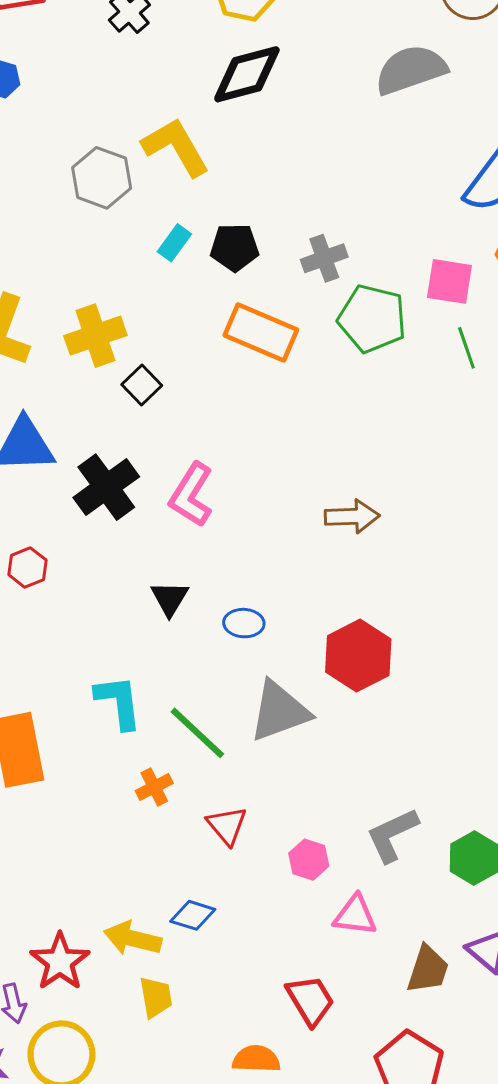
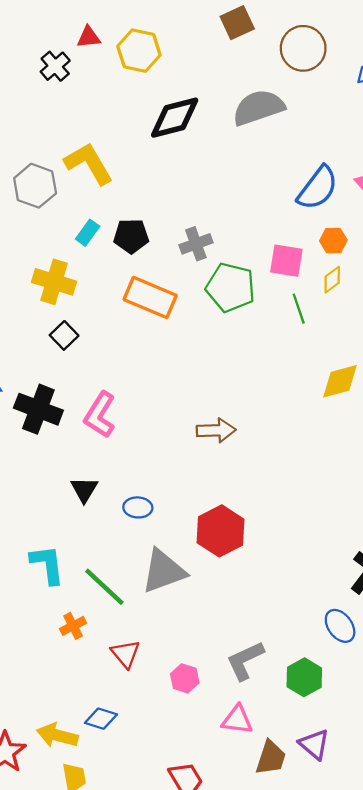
black diamond: (247, 74) -> (175, 118), moved
yellow cross: (95, 336) -> (54, 282), moved, turned 36
black cross: (106, 487) -> (38, 409), turned -33
pink triangle: (355, 915) -> (237, 720), moved

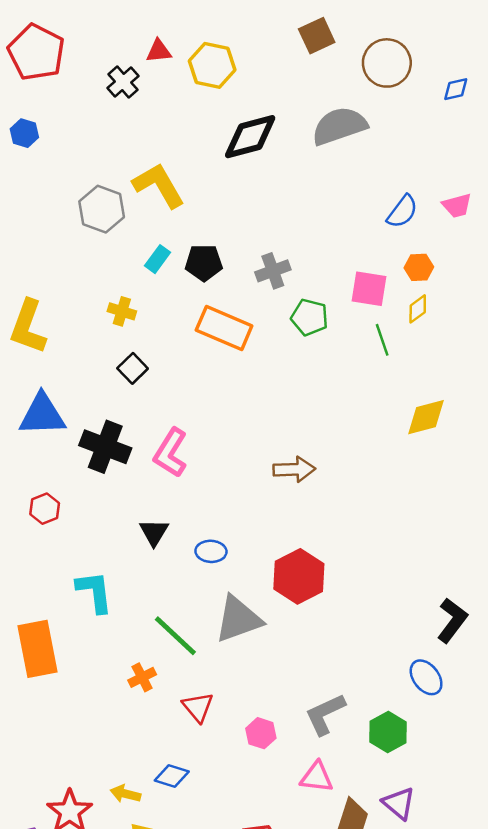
blue semicircle: (318, 188) -> (402, 212), size x0.7
yellow cross: (54, 282) -> (122, 311), size x0.6
green pentagon: (231, 287) -> (310, 317), size x0.7
cyan L-shape: (47, 564) -> (95, 592), moved
yellow arrow: (57, 735) -> (125, 794), size x0.7

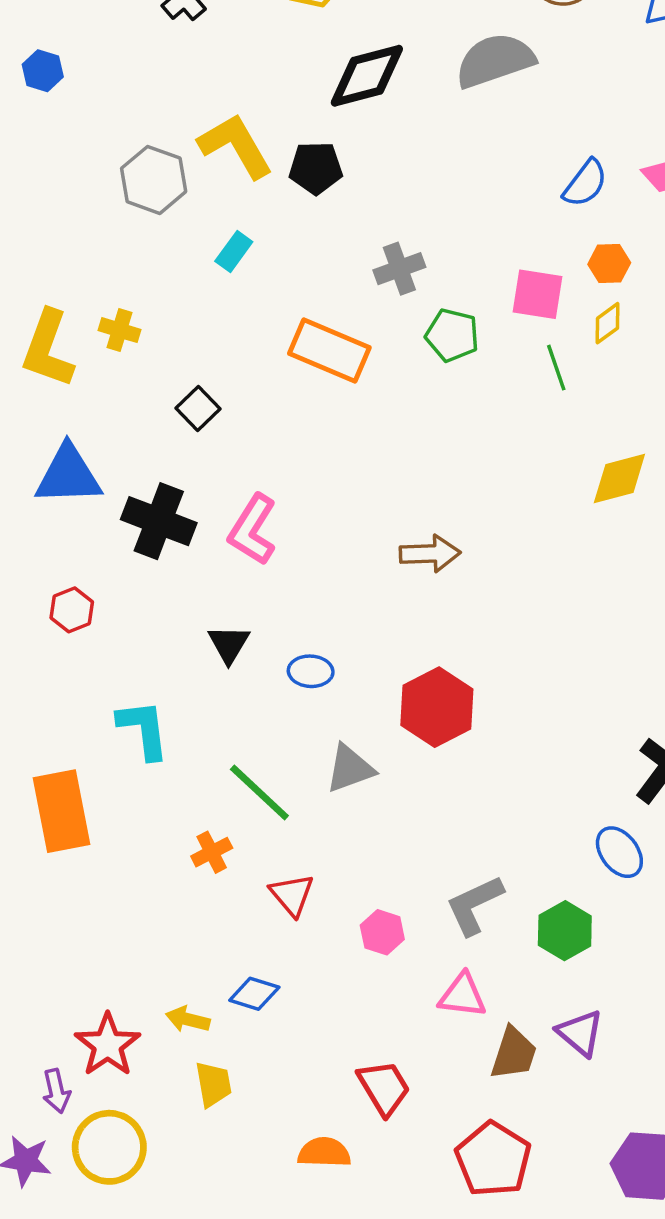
black pentagon: (204, 263) -> (316, 168), moved
yellow cross: (122, 311) -> (120, 330), moved
gray triangle: (238, 619) -> (350, 769), size x0.7

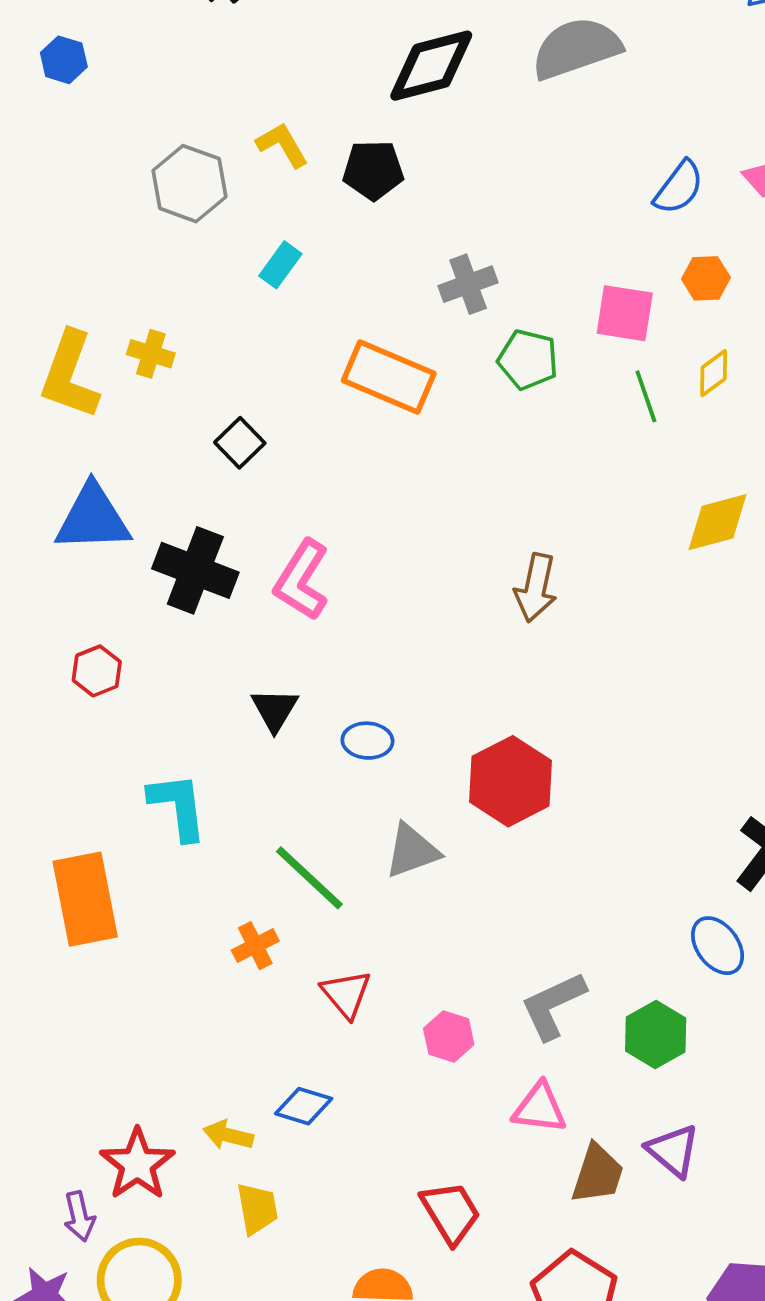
yellow L-shape: (236, 146) -> (282, 145), size x0.6
yellow diamond: (607, 323) -> (714, 373), moved
brown arrow: (430, 554) -> (536, 588), moved, turned 104

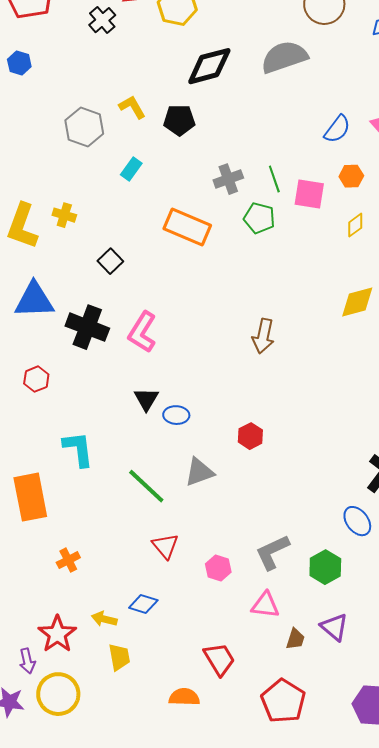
green line: (646, 396) -> (274, 179), moved
black triangle: (275, 710) -> (146, 399), moved
red hexagon: (511, 781) -> (250, 436), size x0.6
orange cross: (255, 946) -> (68, 560), moved
brown trapezoid: (598, 1174) -> (295, 639), size x0.7

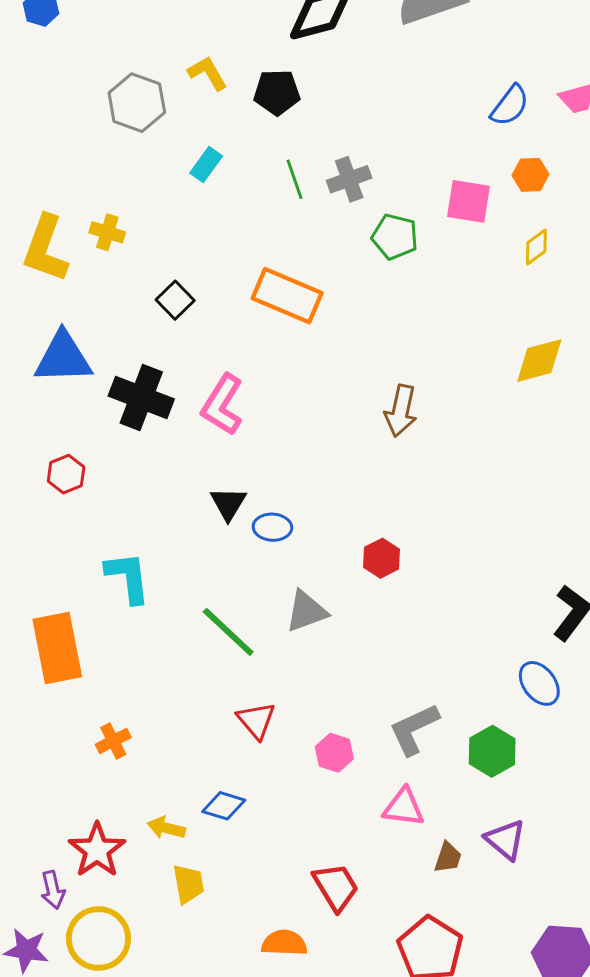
green line: (274, 179) -> (295, 179), moved
orange rectangle: (187, 227) -> (287, 296), moved

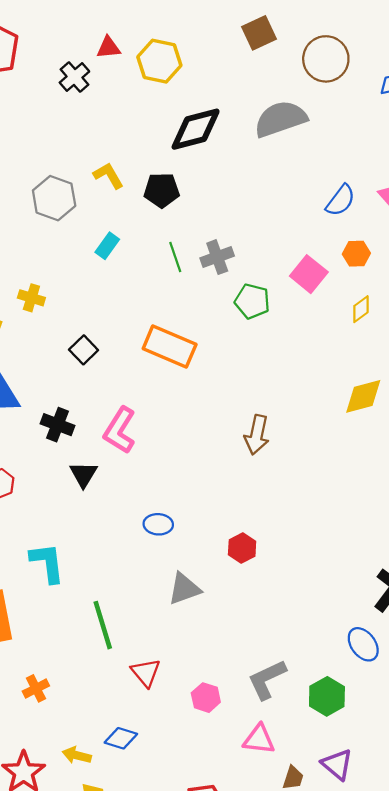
pink square: (469, 201) -> (309, 274), turned 30
black cross: (141, 397) -> (57, 425), size x0.7
black triangle: (228, 504) -> (84, 474), moved
green line: (228, 632) -> (103, 625), moved, turned 30

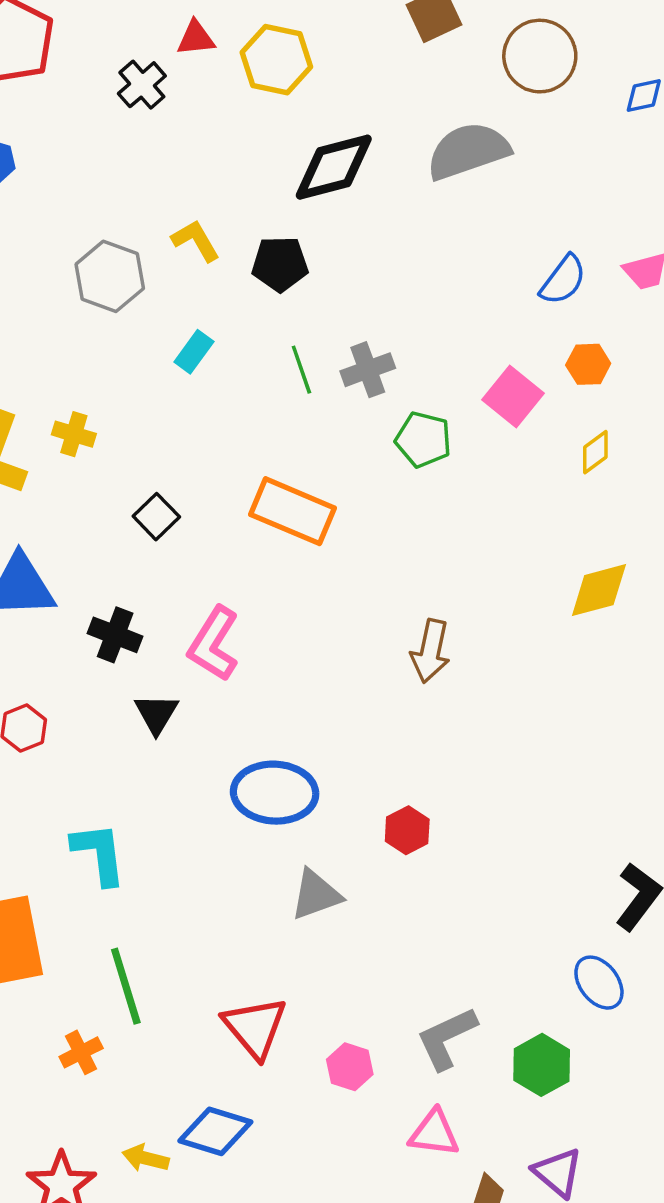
blue ellipse: (158, 524) -> (275, 793), size x1.8
green line: (103, 625) -> (126, 986), moved
red triangle: (146, 673) -> (255, 1027), size x1.4
blue diamond: (121, 738) -> (215, 1131), size x1.4

